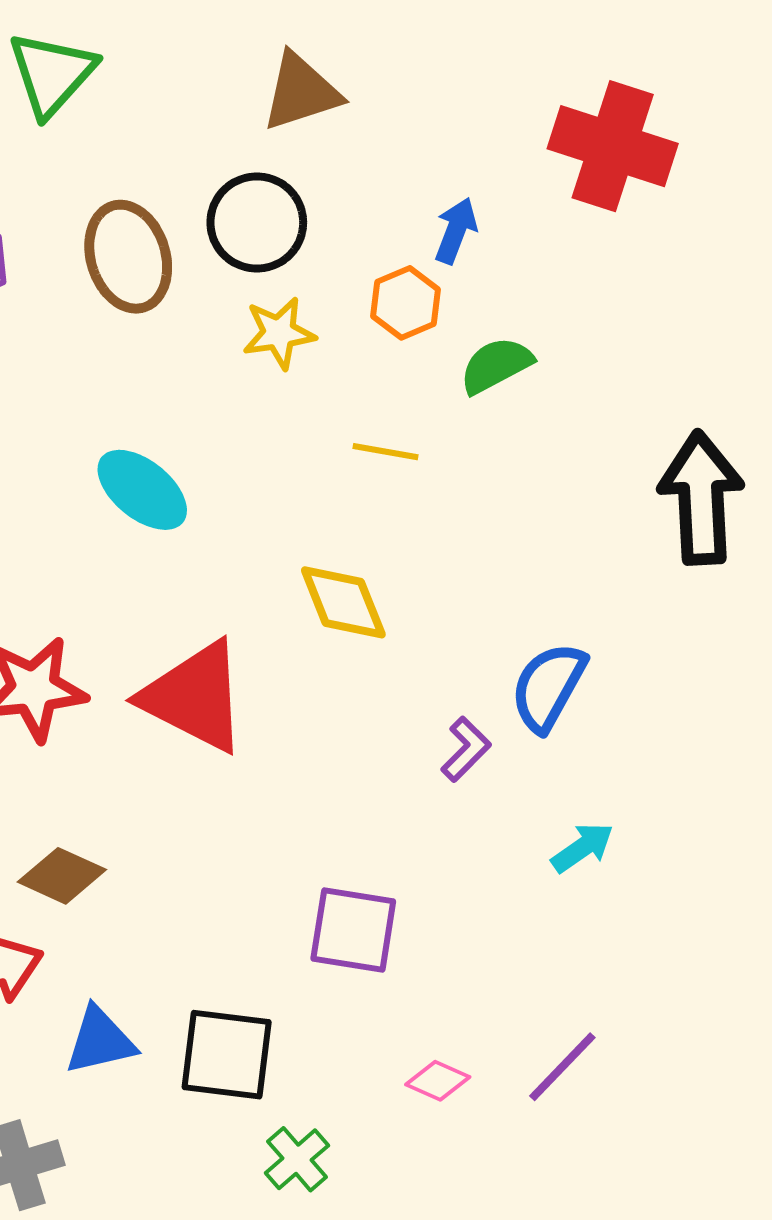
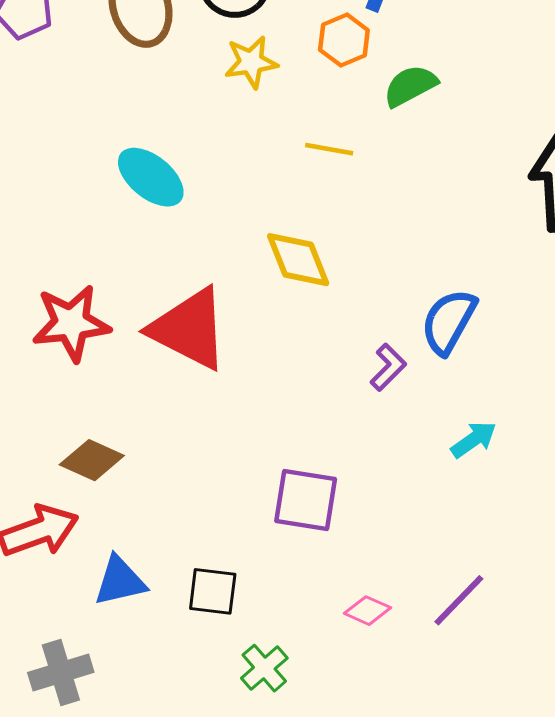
black square: (227, 1055) -> (213, 591), size x0.7

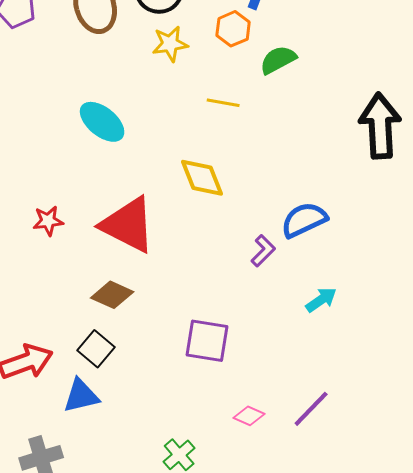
blue semicircle: (449, 322) -> (304, 220), turned 36
red star: (71, 323) -> (48, 221), size x0.6
brown diamond: (92, 460) -> (112, 295), moved
black square: (213, 591) -> (96, 349), moved, turned 33

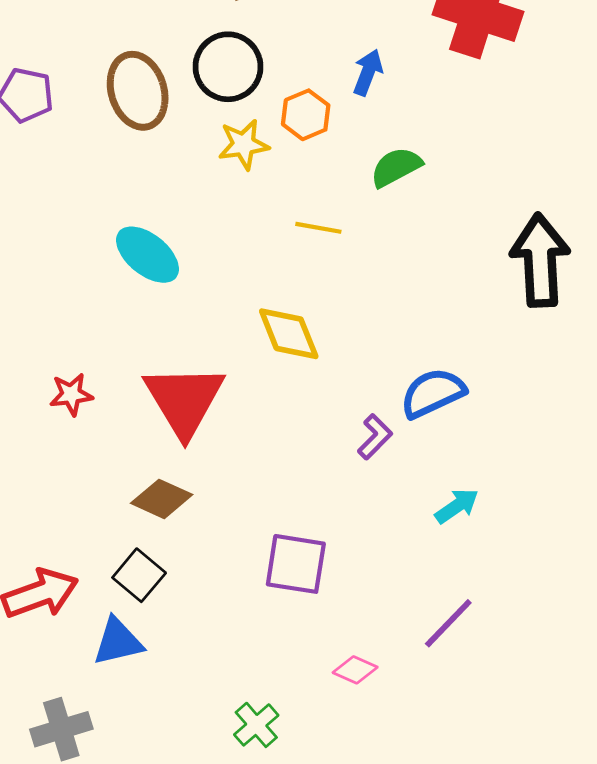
orange hexagon: (233, 29) -> (306, 115), moved
red triangle: (128, 225) -> (184, 400), turned 32
purple line: (311, 409) -> (448, 623), moved

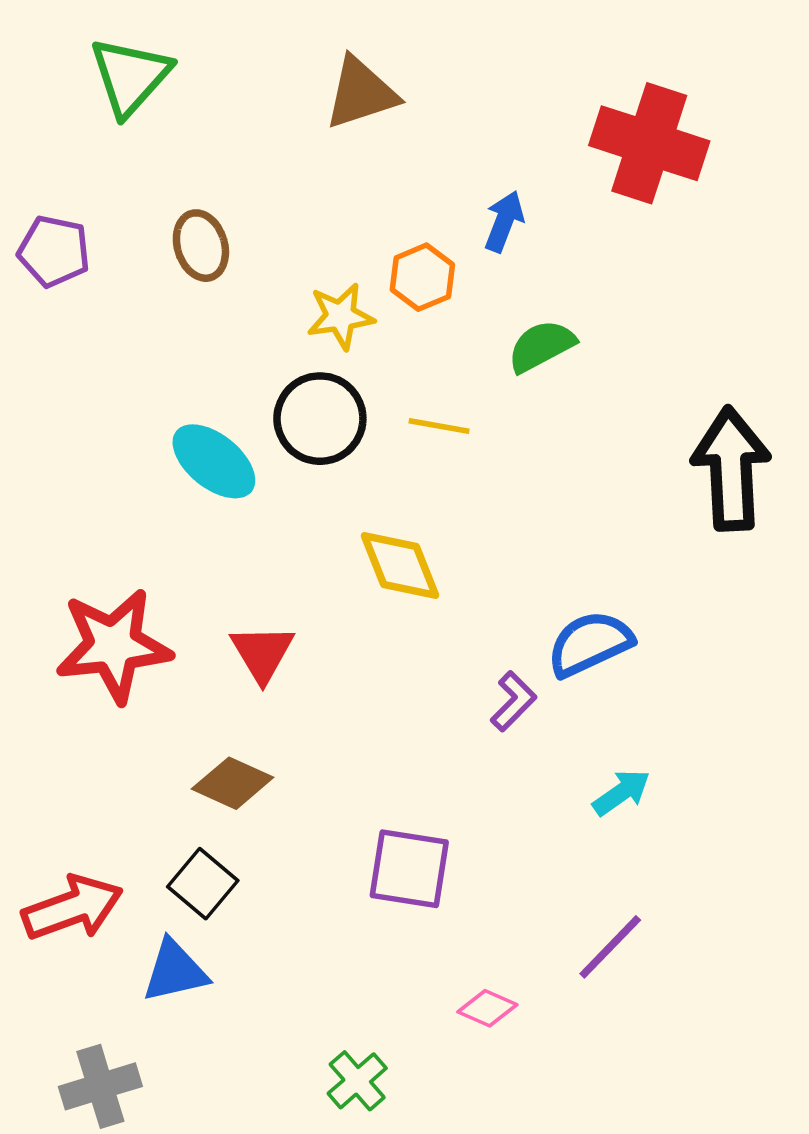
black circle: (228, 67) -> (320, 419), moved
brown ellipse: (138, 91) -> (201, 246), size x0.7
red star: (71, 394) -> (113, 646), size x2.0
red triangle: (184, 400) -> (262, 653), size x0.6

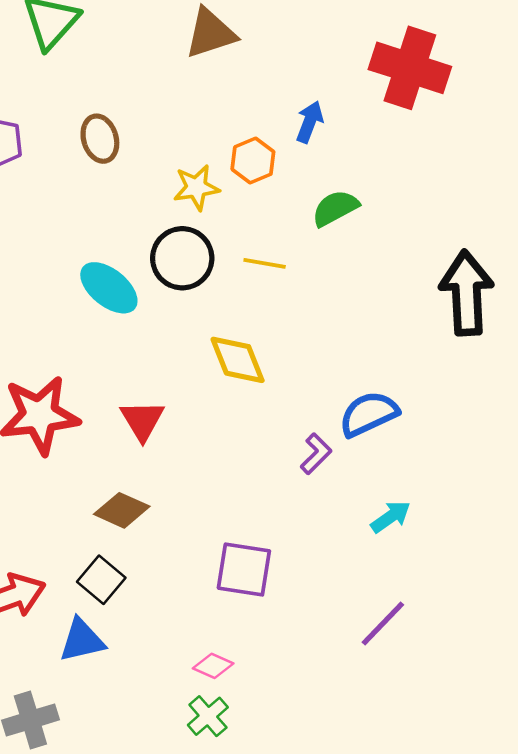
pink diamond: (487, 1008) -> (213, 666), moved

